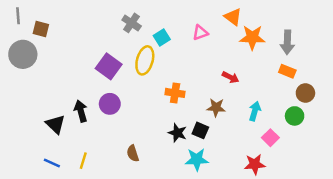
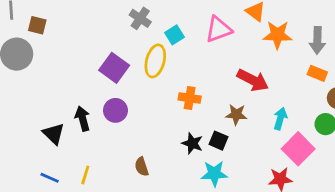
pink triangle: (200, 33) -> (218, 29), size x1.5
red arrow: (231, 77) -> (253, 80), size x1.6
pink square: (270, 138) -> (298, 149), size x1.6

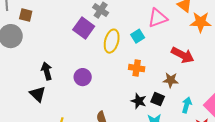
cyan square: (175, 35) -> (138, 36), moved
purple square: (114, 68) -> (84, 28), moved
black arrow: (83, 119) -> (47, 71), moved
cyan arrow: (280, 119) -> (187, 105), moved

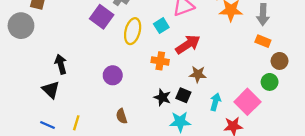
red arrow: (183, 55) -> (188, 44), moved, turned -60
purple circle: (83, 77) -> (113, 75), moved

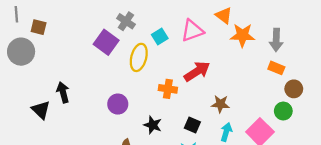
cyan square: (161, 26) -> (160, 36), moved
brown star: (198, 74) -> (220, 104), moved
black triangle: (51, 90) -> (41, 110), moved
black star: (162, 97) -> (153, 125), moved

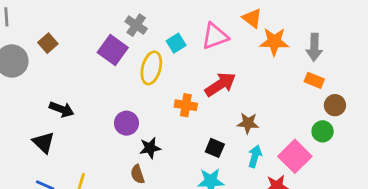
brown square: (39, 27) -> (48, 43), moved, turned 35
black arrow: (63, 92) -> (62, 109), turned 126
black triangle: (41, 110) -> (44, 142), moved
black star: (153, 125) -> (150, 148), moved, turned -30

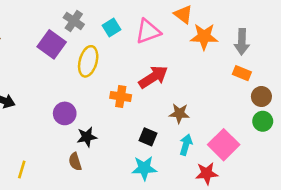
cyan square: (176, 43) -> (112, 27), moved
green circle: (323, 131) -> (263, 121), moved

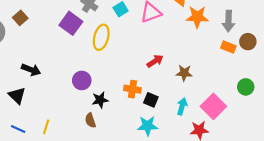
red arrow: (153, 77) -> (155, 61), moved, size x0.7
orange cross: (121, 96) -> (132, 89), moved
brown circle: (261, 96) -> (248, 42), moved
brown star: (179, 113) -> (184, 73), moved

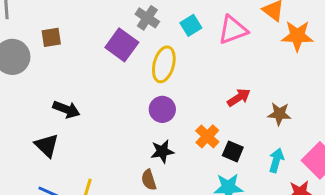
brown square: (20, 18) -> (51, 37), turned 32
purple circle: (82, 80) -> (162, 109), moved
orange cross: (132, 89) -> (207, 136), turned 35

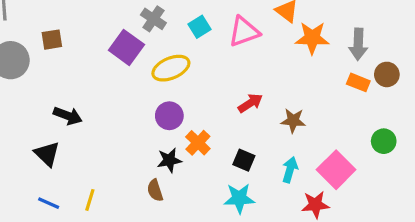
yellow ellipse: (164, 64) -> (171, 68), turned 52
orange cross: (207, 136) -> (198, 143), moved

